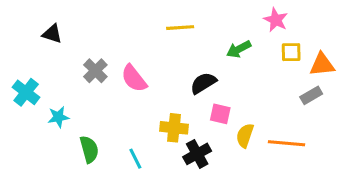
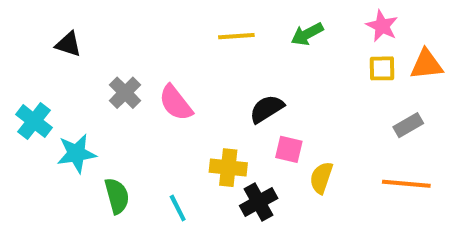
pink star: (276, 20) -> (382, 26), moved
green arrow: (239, 49) -> (307, 34), moved
orange triangle: (322, 65) -> (426, 64), moved
cyan star: (58, 117) -> (76, 153), size x1.4
orange line: (287, 143) -> (406, 184), moved

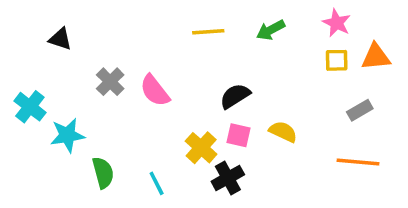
pink square: (289, 149) -> (239, 135), moved
yellow cross: (228, 168) -> (201, 148), turned 36
yellow semicircle: (321, 178) -> (283, 132), moved, turned 96

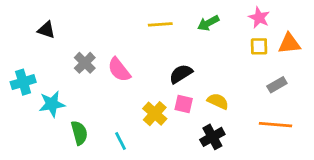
cyan cross: (30, 107) -> (23, 82), turned 35
black cross: (228, 178) -> (212, 137), moved

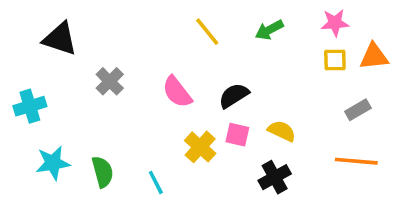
pink star: (259, 18) -> (335, 23), turned -30
yellow line: (160, 24) -> (207, 32), turned 55
black triangle: (46, 30) -> (60, 39), size x1.5
pink semicircle: (119, 70) -> (177, 92), moved
cyan star: (52, 104) -> (53, 163), moved

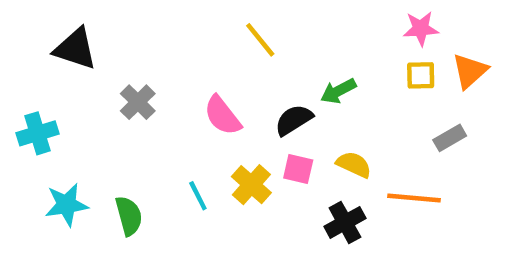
green arrow: (269, 30) -> (338, 91), moved
orange triangle: (374, 56) -> (470, 71), turned -36
orange line: (356, 161) -> (414, 198), moved
cyan line: (156, 182) -> (198, 196), moved

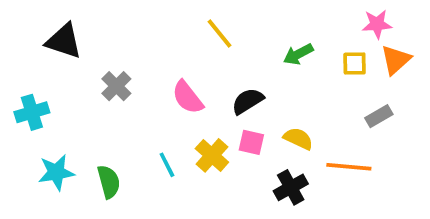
pink star: (421, 29) -> (377, 24), moved
green arrow: (338, 91) -> (298, 54), moved

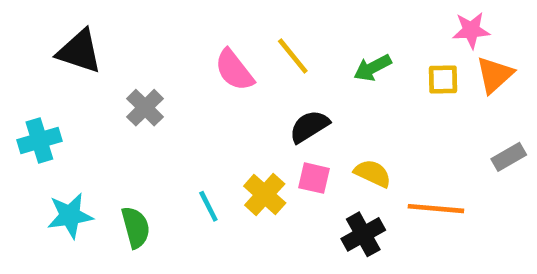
yellow line: (219, 34) -> (293, 56), moved
pink semicircle: (188, 97) -> (234, 70), moved
gray rectangle: (379, 116) -> (509, 157), moved

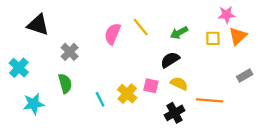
pink semicircle: (234, 70) -> (113, 34), turned 60
black semicircle: (309, 126) -> (170, 60), moved
cyan cross: (39, 141) -> (19, 68), turned -30
green semicircle: (136, 227) -> (65, 83), moved

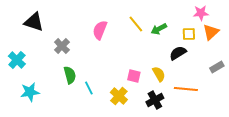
yellow line: (141, 27) -> (136, 24), moved
black semicircle: (170, 60) -> (178, 53), moved
green semicircle: (65, 83) -> (70, 75), moved
yellow semicircle: (179, 83) -> (159, 74), turned 35
yellow cross: (127, 94) -> (119, 96), moved

